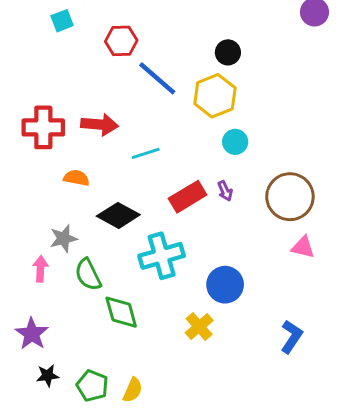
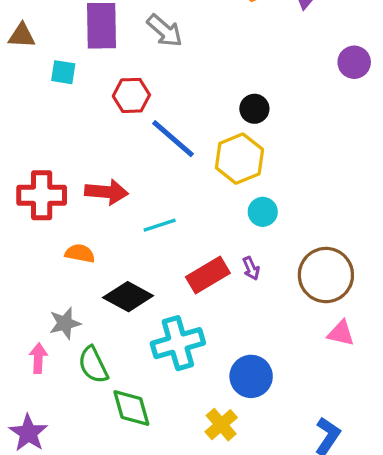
cyan square: (62, 21) -> (63, 72), turned 30

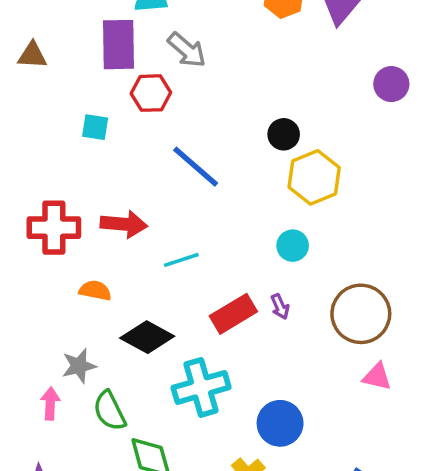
cyan square: (63, 72) -> (95, 127), moved
red hexagon: (131, 95) -> (151, 93), moved
yellow hexagon: (239, 159) -> (314, 177), moved

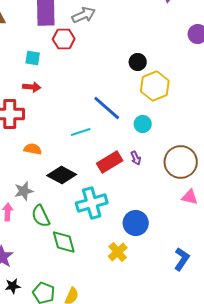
gray arrow: (187, 50) -> (84, 15), turned -65
blue line: (196, 167) -> (107, 108), moved
red arrow: (124, 224) -> (32, 87), moved, size x0.7

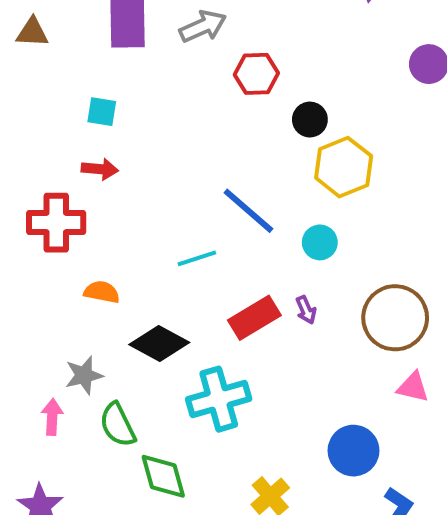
red hexagon: (64, 39) -> (256, 74), moved
blue circle: (136, 223) -> (353, 451), moved

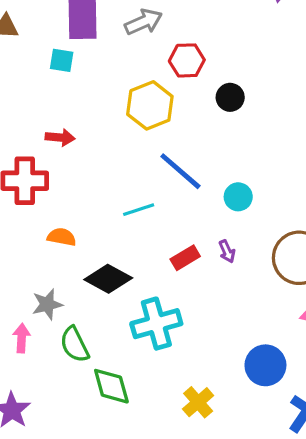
cyan square: (102, 112) -> (62, 60), moved
yellow hexagon: (344, 167) -> (150, 105), moved
red rectangle: (254, 318) -> (185, 258), size x0.7

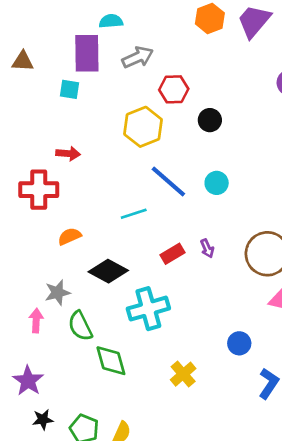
cyan circle: (238, 197) -> (217, 183), moved
orange semicircle: (62, 237) -> (69, 236), turned -35
blue circle: (265, 365) -> (239, 343), size x0.7

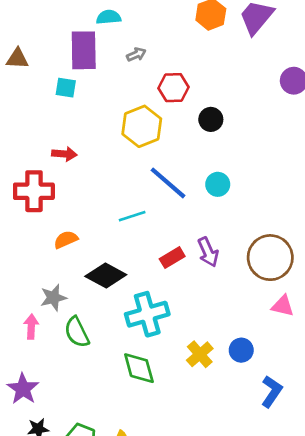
gray arrow: (138, 57) -> (136, 54), size x0.6
purple arrow: (207, 248) -> (208, 252), size x1.5
green diamond: (111, 361) -> (139, 368), moved
yellow cross: (183, 374) -> (200, 354), moved

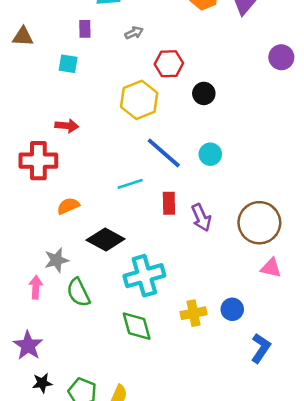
purple rectangle: (84, 50) -> (85, 29), size x0.5
red rectangle: (172, 258) -> (169, 203), moved, turned -60
yellow cross: (200, 354) -> (193, 313), turned 30

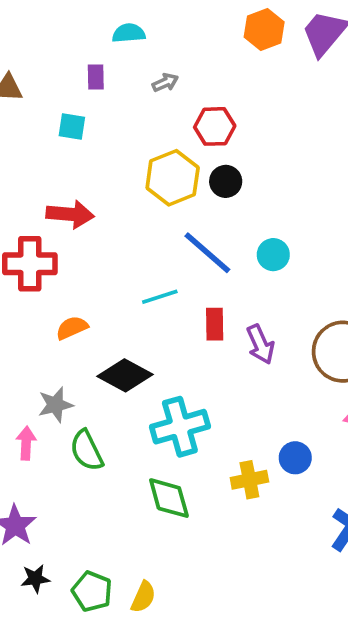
black circle: (204, 93) -> (226, 181), moved
red arrow: (67, 126) -> (70, 214), size x1.4
blue circle: (232, 309) -> (295, 458), moved

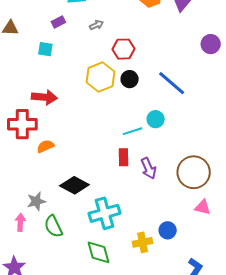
purple rectangle: (96, 77) -> (58, 22), turned 64
blue line: (207, 253) -> (172, 83), moved
cyan line: (160, 297) -> (133, 131), moved
orange semicircle: (72, 328) -> (45, 146), moved

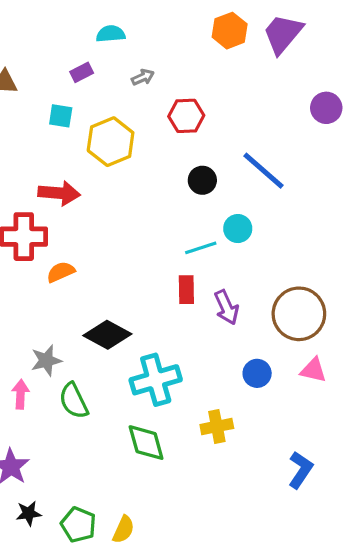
yellow hexagon: (100, 77) -> (111, 142), moved
black circle: (130, 79) -> (202, 180), moved
blue circle: (168, 230) -> (257, 373), moved

